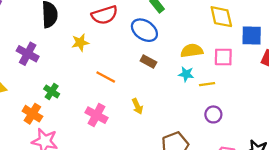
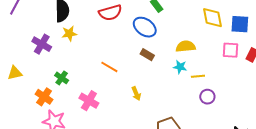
blue square: (252, 36) -> (240, 24), moved
yellow star: (80, 43) -> (69, 34), moved
pink square: (223, 57) -> (230, 50), moved
purple circle: (213, 114) -> (207, 97), moved
pink cross: (96, 115) -> (89, 101), moved

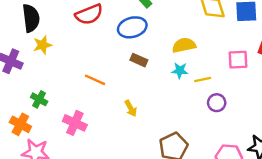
blue ellipse: (145, 27) -> (132, 27), turned -45
pink square: (230, 50) -> (238, 60), moved

